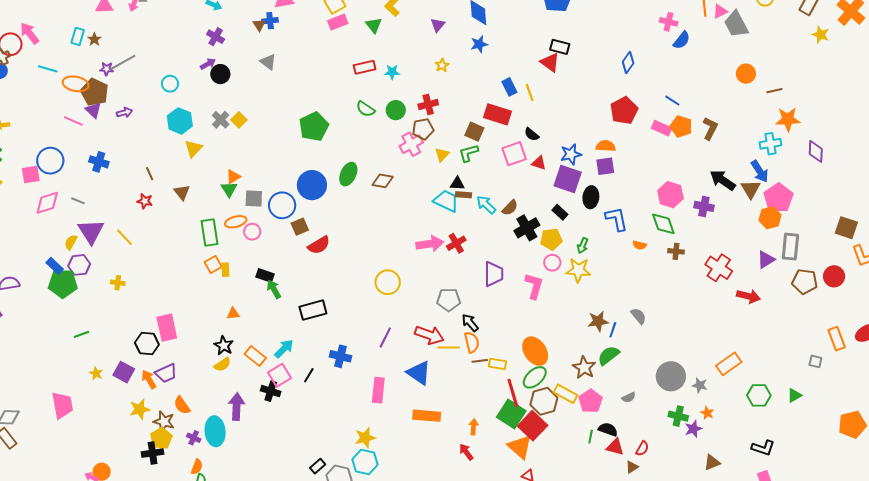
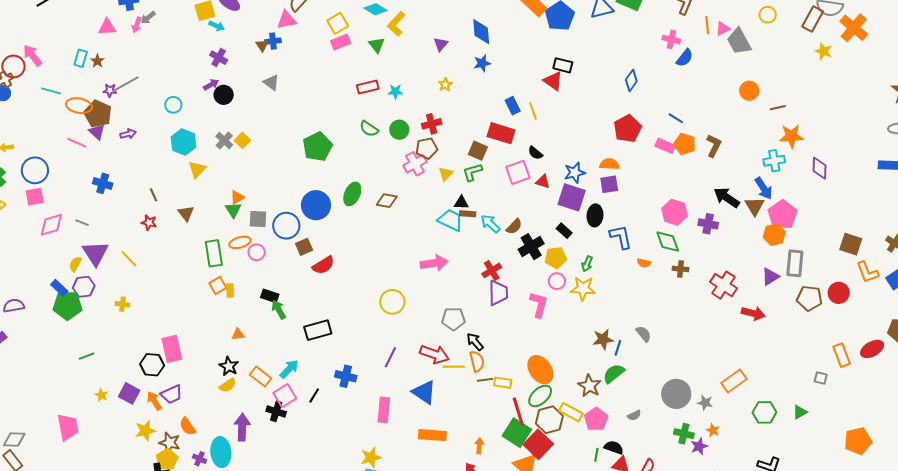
blue circle: (50, 161) -> (35, 170), moved
red cross: (456, 243) -> (492, 270), moved

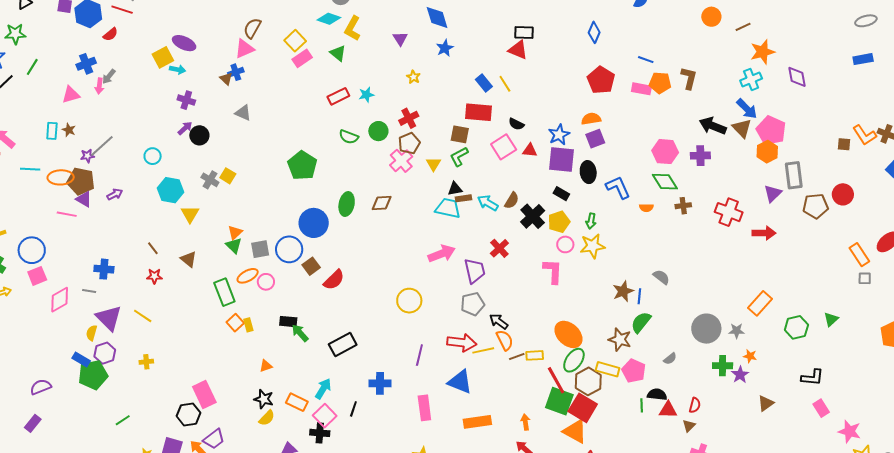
blue cross: (103, 183) -> (104, 269), moved
brown square: (851, 244) -> (844, 144), size x0.6
orange L-shape: (867, 272) -> (864, 135), moved
purple trapezoid: (498, 293) -> (475, 271), moved
gray square: (821, 378) -> (865, 278), moved

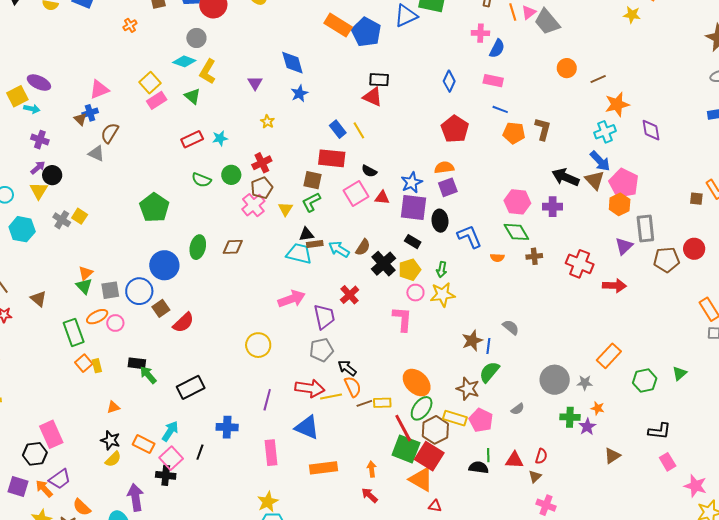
brown semicircle: (252, 28) -> (110, 133), moved
pink rectangle: (641, 89) -> (493, 81), moved
yellow triangle: (190, 214) -> (39, 191), moved
black semicircle: (657, 394) -> (479, 467), moved

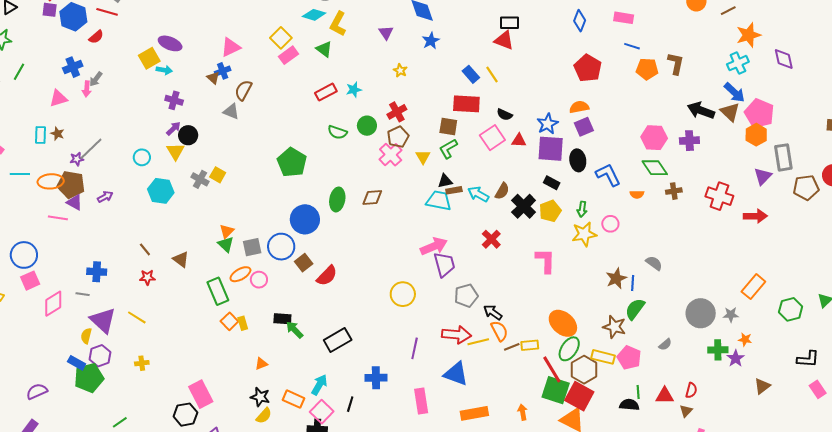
pink circle: (415, 293) -> (610, 224), moved
purple trapezoid: (324, 317) -> (444, 264), moved

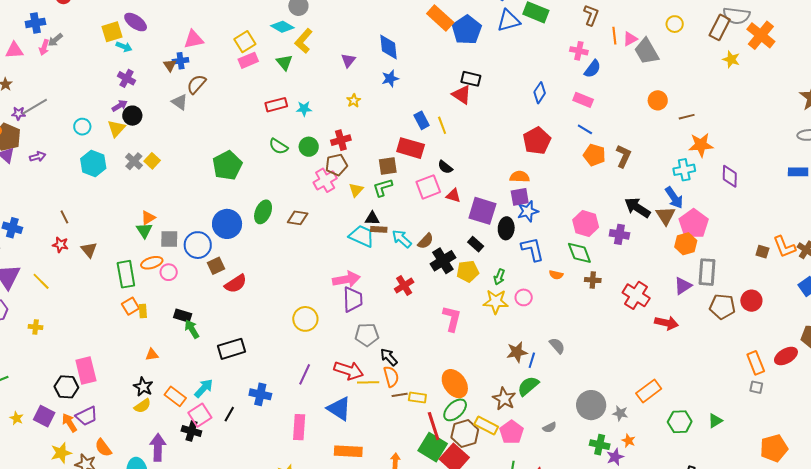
blue star: (547, 124) -> (528, 211), moved
brown square: (448, 127) -> (388, 166), turned -30
brown triangle: (181, 259) -> (89, 250), moved

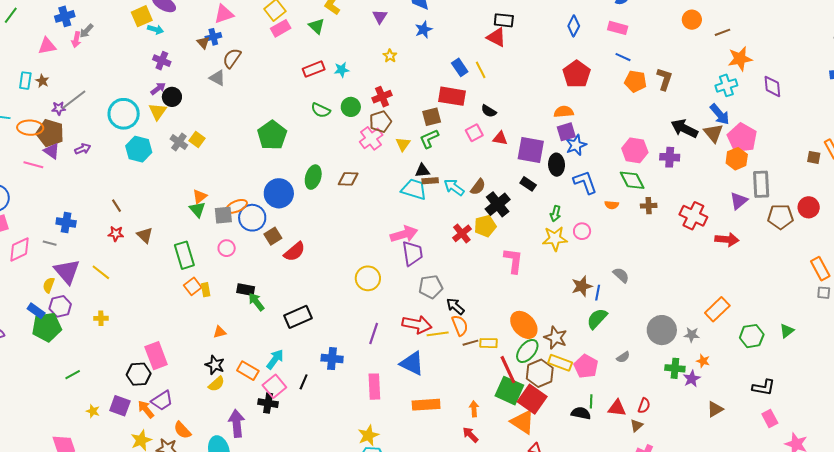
cyan circle: (82, 127) -> (124, 114), size x1.8
pink square: (428, 187) -> (474, 133), size x0.7
orange ellipse: (152, 263) -> (236, 206), moved
yellow pentagon: (468, 271) -> (485, 226), moved
brown star: (504, 399) -> (556, 338), moved

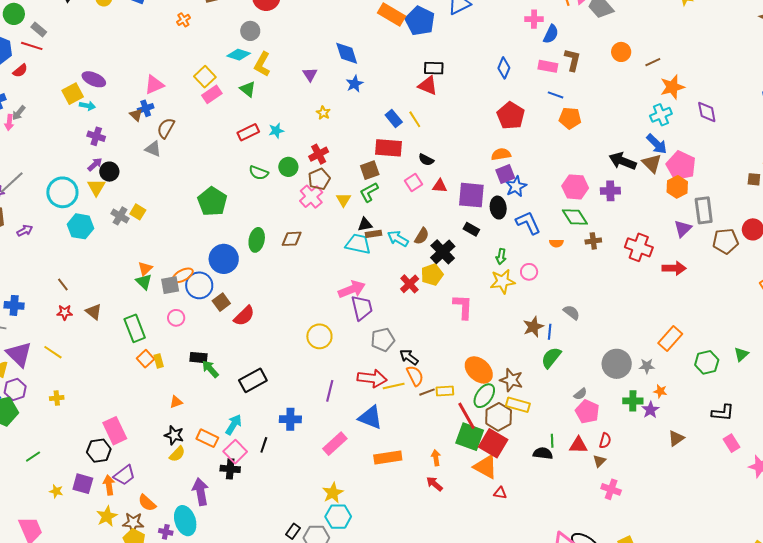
brown L-shape: (664, 79) -> (573, 60), moved
pink pentagon: (586, 366) -> (587, 412), moved
pink rectangle: (374, 387) -> (335, 444), turned 55
orange arrow: (146, 409) -> (109, 485), turned 36

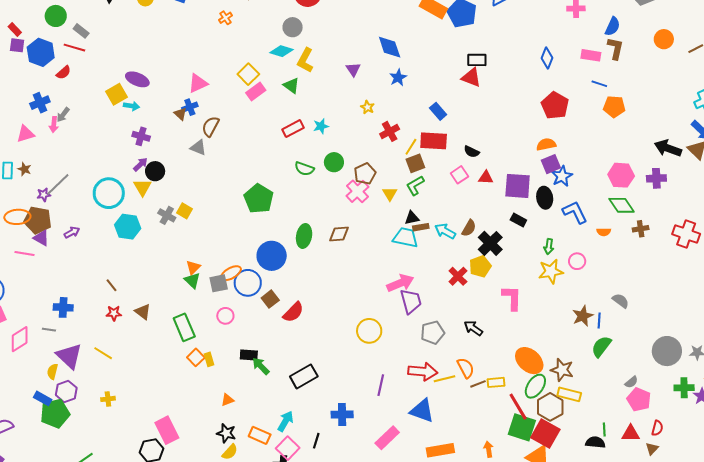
blue semicircle: (551, 34) -> (613, 26), moved
yellow line: (415, 119) -> (411, 147), moved, turned 66
red cross: (319, 154) -> (390, 131), moved
black arrow: (409, 357) -> (473, 328), moved

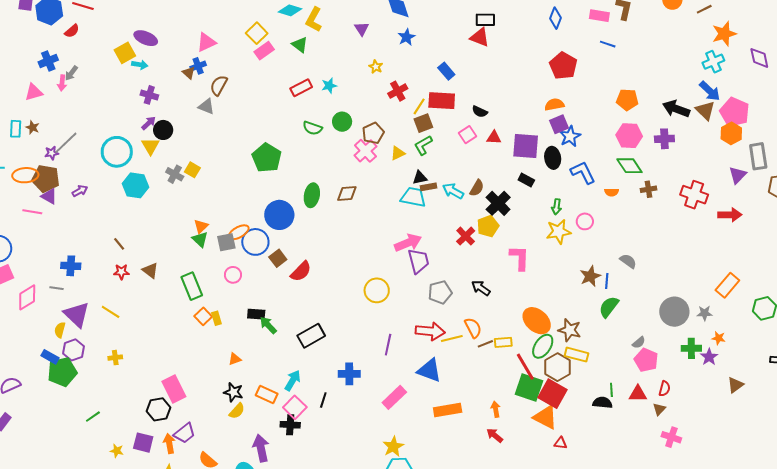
orange pentagon: (614, 107) -> (627, 100), moved
yellow triangle: (390, 194) -> (398, 153), turned 35

